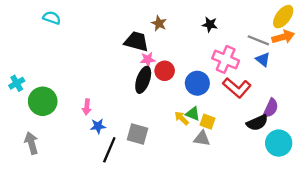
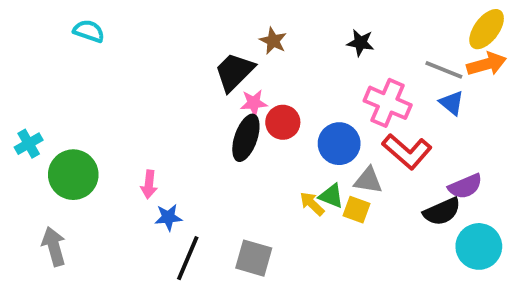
black trapezoid: (136, 41) -> (234, 72), turned -60
purple semicircle: (271, 108) -> (465, 186), turned 42
gray square: (138, 134) -> (254, 258), moved
gray triangle: (202, 139) -> (368, 180), moved

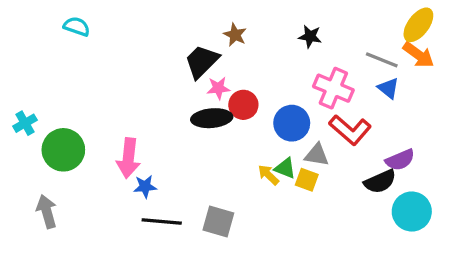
orange arrow: (487, 64) -> (418, 55), turned 52
black ellipse: (246, 138) -> (212, 118), turned 66
pink arrow: (149, 184) -> (128, 158), size x1.6
black line: (188, 258) -> (162, 222), turned 72

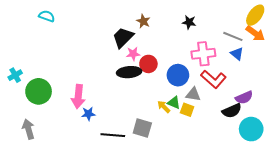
pink cross: (333, 88) -> (203, 54), turned -30
black line: (162, 222) -> (113, 135), moved
gray square: (218, 222) -> (142, 128), moved

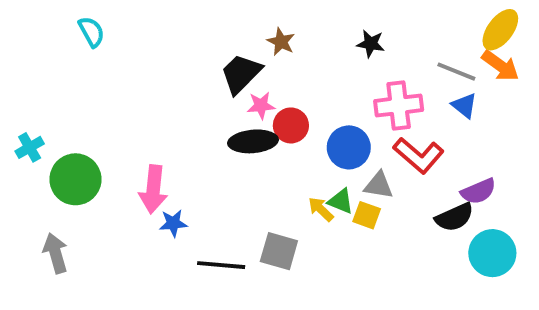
cyan semicircle: (47, 16) -> (91, 32), turned 42

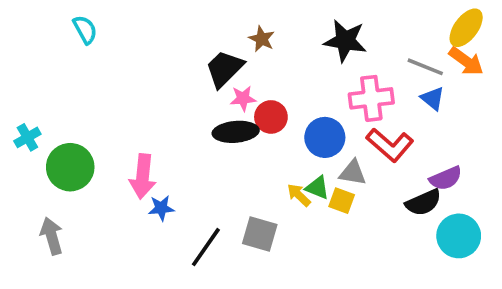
black star: (371, 44) -> (345, 41), size x1.6
black line: (221, 265) -> (206, 247), turned -60

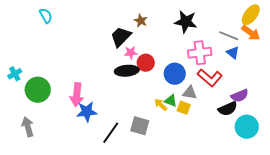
blue star: (161, 208) -> (87, 112), size x1.5

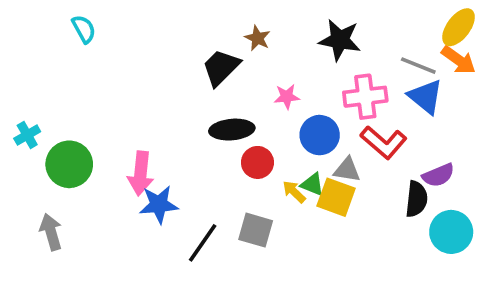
pink star: (131, 53) -> (287, 97), moved
blue triangle: (233, 53) -> (426, 97), size x1.5
red circle: (146, 63) -> (257, 162), moved
yellow square: (184, 108) -> (336, 197), size x1.5
black semicircle: (228, 109) -> (416, 199), turned -60

